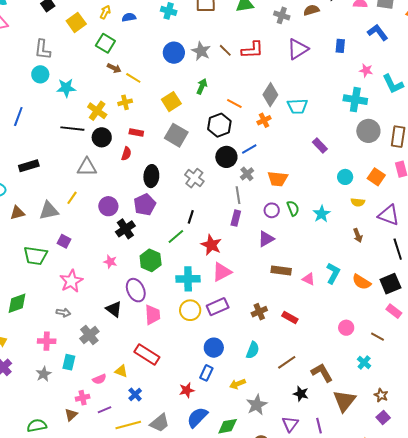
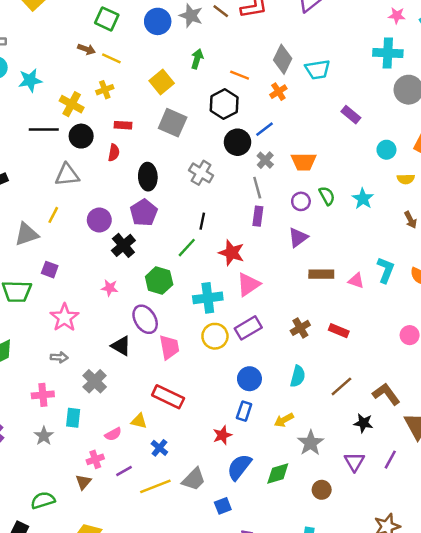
green square: (105, 43) -> (107, 19), moved
purple line: (319, 426) -> (390, 460), turned 49

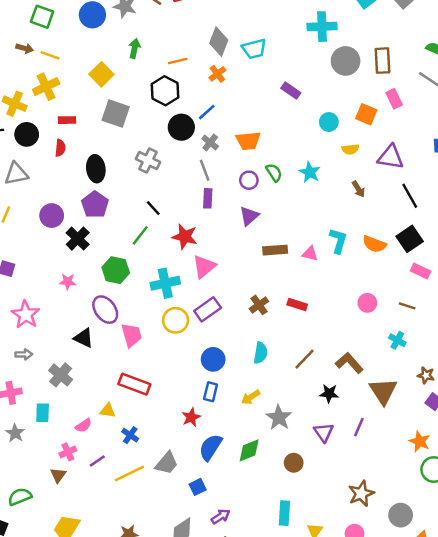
orange line: (240, 75) -> (178, 61), turned -30
yellow cross: (105, 90) -> (46, 87), size x1.5
black line: (202, 221) -> (153, 208), turned -49

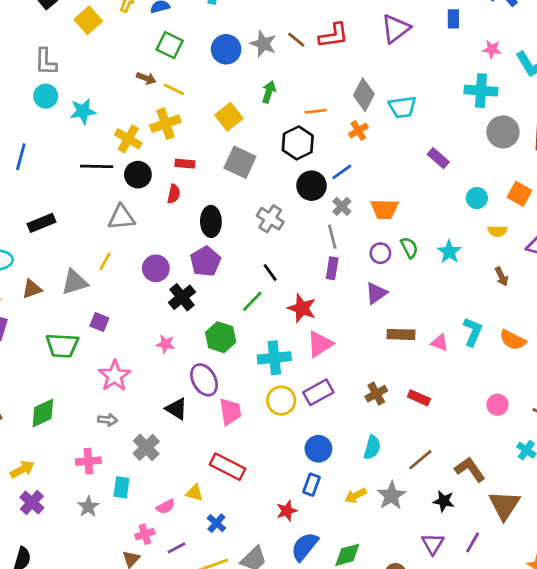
gray star: (279, 418) -> (391, 496), moved

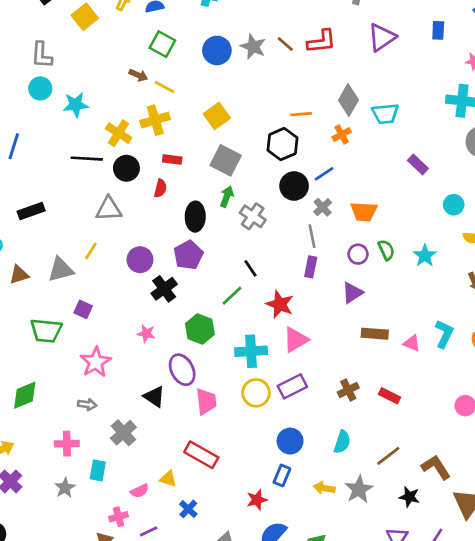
green arrow: (269, 92) -> (227, 197), moved
yellow arrow: (356, 496) -> (324, 488), turned 35

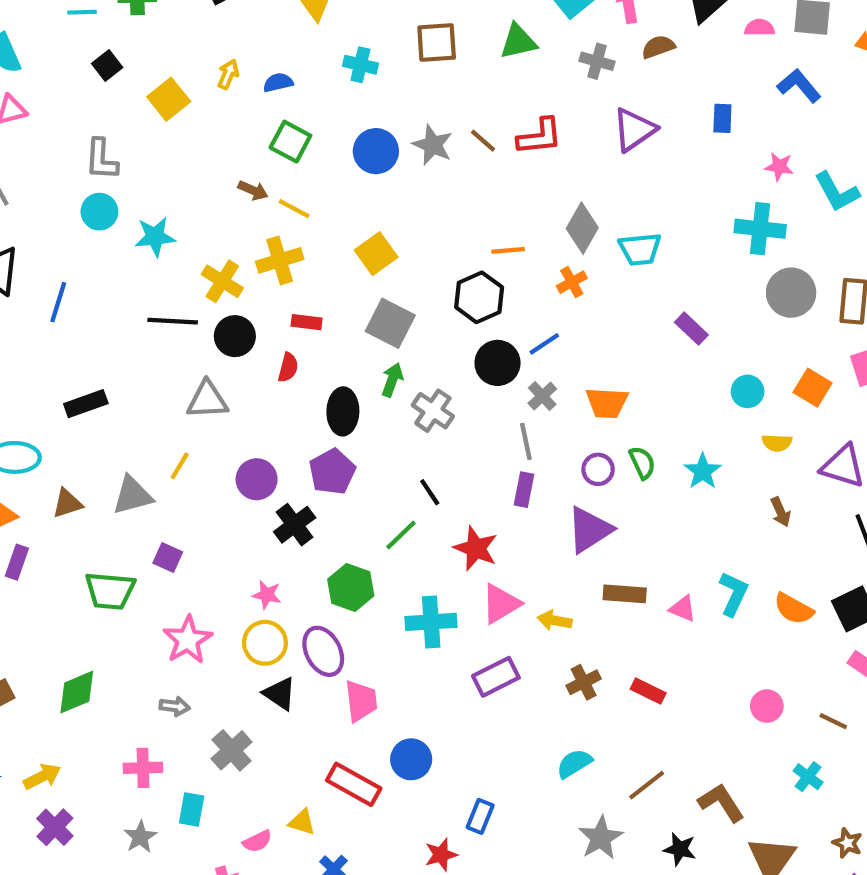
purple triangle: (352, 293) -> (589, 530), size x1.4
yellow circle: (256, 393) -> (265, 643), moved
blue circle: (290, 441) -> (411, 759), moved
cyan semicircle: (342, 442) -> (574, 763), turned -140
yellow arrow: (324, 488) -> (555, 620), moved

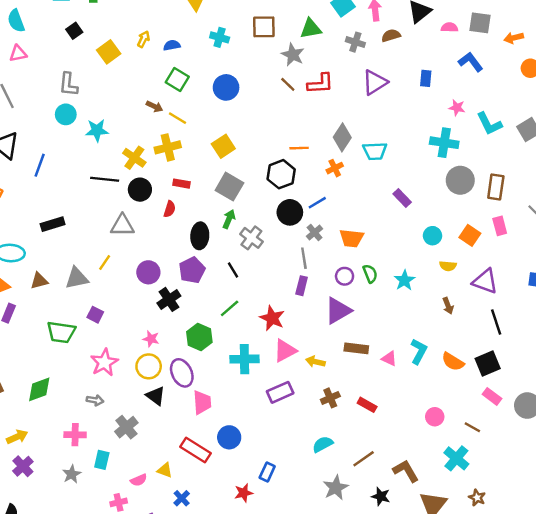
gray star: (433, 145) -> (293, 55), moved
black line: (430, 492) -> (233, 270), moved
cyan cross: (808, 777) -> (456, 458), size x1.5

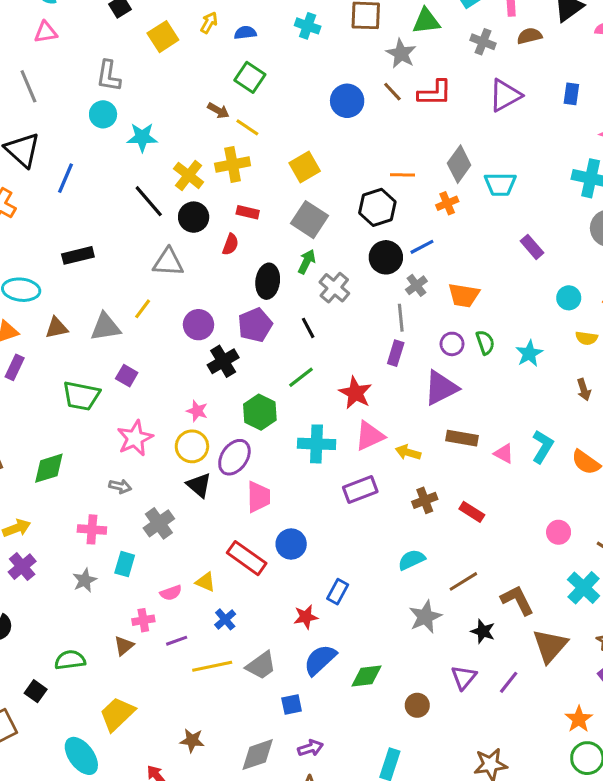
blue circle: (226, 87) -> (347, 101), moved
black line: (105, 179) -> (149, 201), turned 40
purple ellipse: (182, 373) -> (234, 457), turned 56

